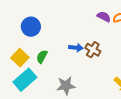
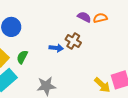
brown cross: (93, 50) -> (73, 41), moved

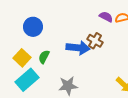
blue arrow: (56, 48) -> (78, 48), size x1.6

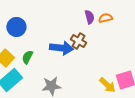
purple semicircle: (106, 17) -> (89, 17), turned 48

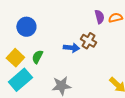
blue arrow: (61, 48) -> (71, 48), size x0.7

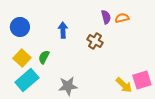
blue circle: (26, 27) -> (20, 27), moved
blue arrow: (71, 48) -> (63, 30), moved, turned -98

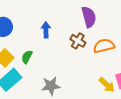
purple semicircle: (106, 17) -> (89, 17), size x1.5
orange semicircle: (122, 18) -> (104, 46), moved, size x1.5

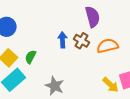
blue arrow: (46, 30) -> (63, 40), moved
gray star: (51, 86) -> (55, 86), turned 30

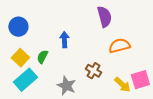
blue arrow: (63, 40) -> (64, 40), moved
brown cross: (82, 41) -> (93, 71), moved

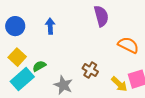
blue arrow: (64, 40) -> (50, 26), moved
orange semicircle: (119, 46) -> (128, 45), moved, turned 40
green semicircle: (42, 57) -> (39, 66), moved, turned 32

